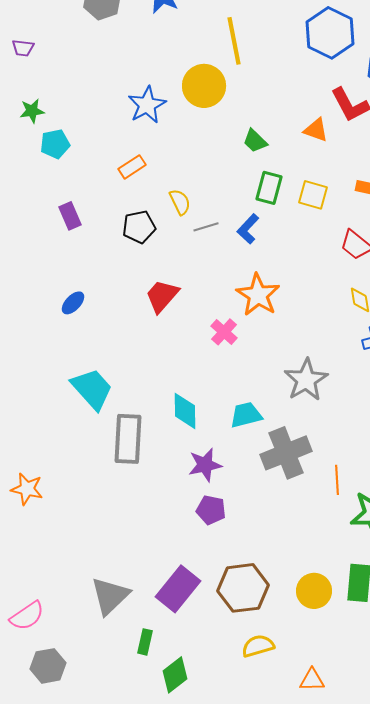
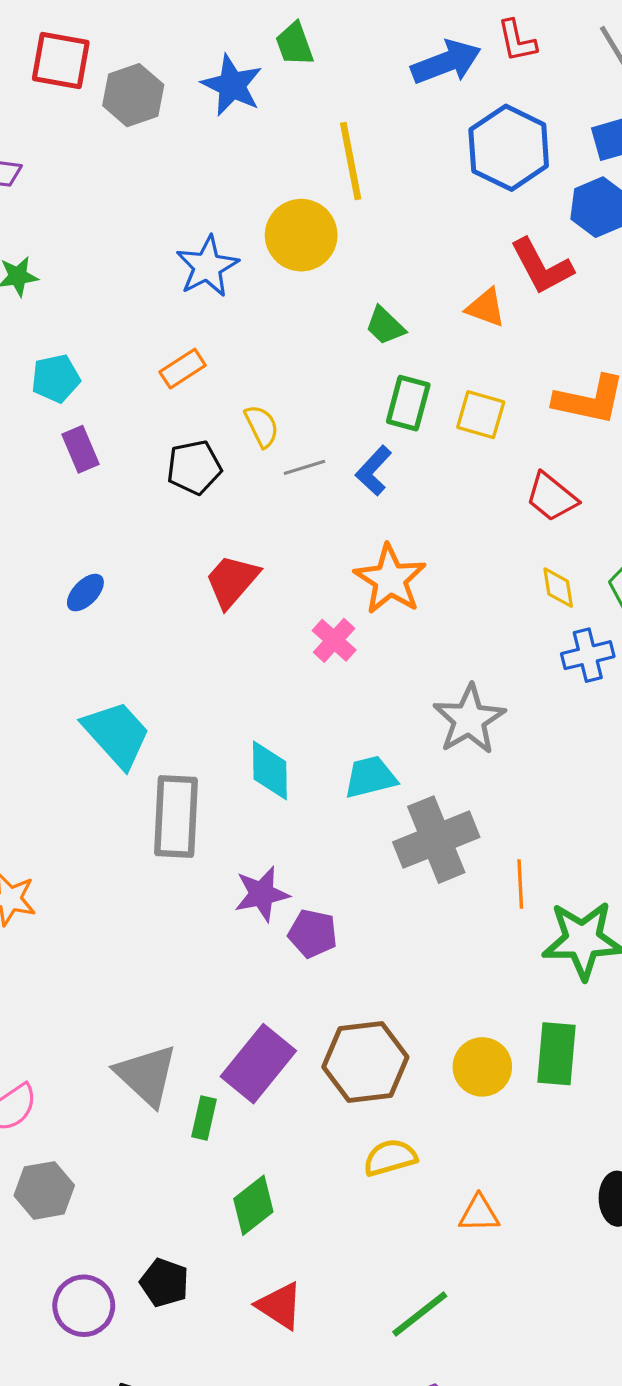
cyan pentagon: (55, 144) -> (56, 378), moved
purple star: (205, 465) -> (262, 894), moved
gray triangle: (110, 596) -> (146, 1075), turned -33
green rectangle: (145, 642) -> (204, 1118), moved

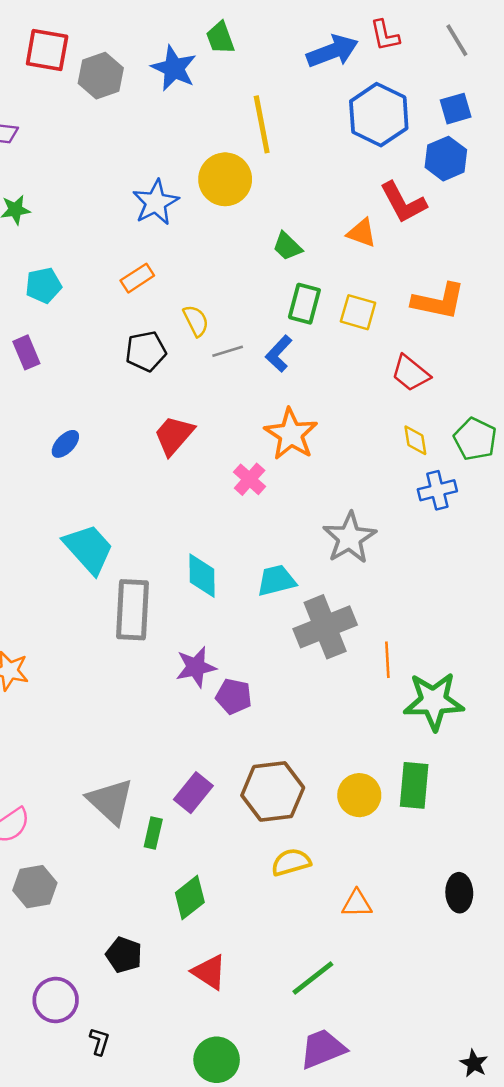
purple rectangle: (80, 449) -> (26, 352), moved
purple rectangle: (258, 1064) -> (193, 793), size x0.7
purple circle: (84, 1306) -> (56, 1000), moved

